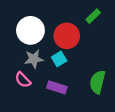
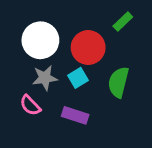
green semicircle: (97, 82) -> (118, 82), moved

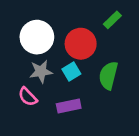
purple rectangle: (75, 115) -> (69, 106), turned -30

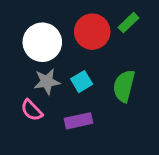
red circle: (81, 44) -> (92, 32), moved

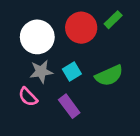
green semicircle: (124, 86) -> (109, 76), turned -128
purple rectangle: (79, 121) -> (69, 106), turned 65

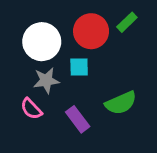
cyan square: (72, 72) -> (79, 67), moved, turned 30
green semicircle: (109, 76) -> (121, 103), moved

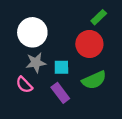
red circle: (91, 31) -> (89, 44), moved
cyan square: (79, 67) -> (61, 67), moved

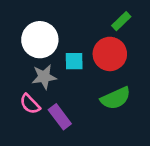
cyan square: (61, 67) -> (74, 61), moved
purple rectangle: (60, 93) -> (60, 117), moved

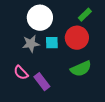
white circle: (40, 40) -> (40, 18), moved
gray star: (44, 77) -> (31, 44), moved

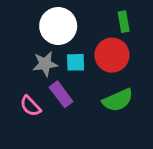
green rectangle: (85, 15) -> (124, 22), turned -56
purple rectangle: (42, 82) -> (61, 94), moved

